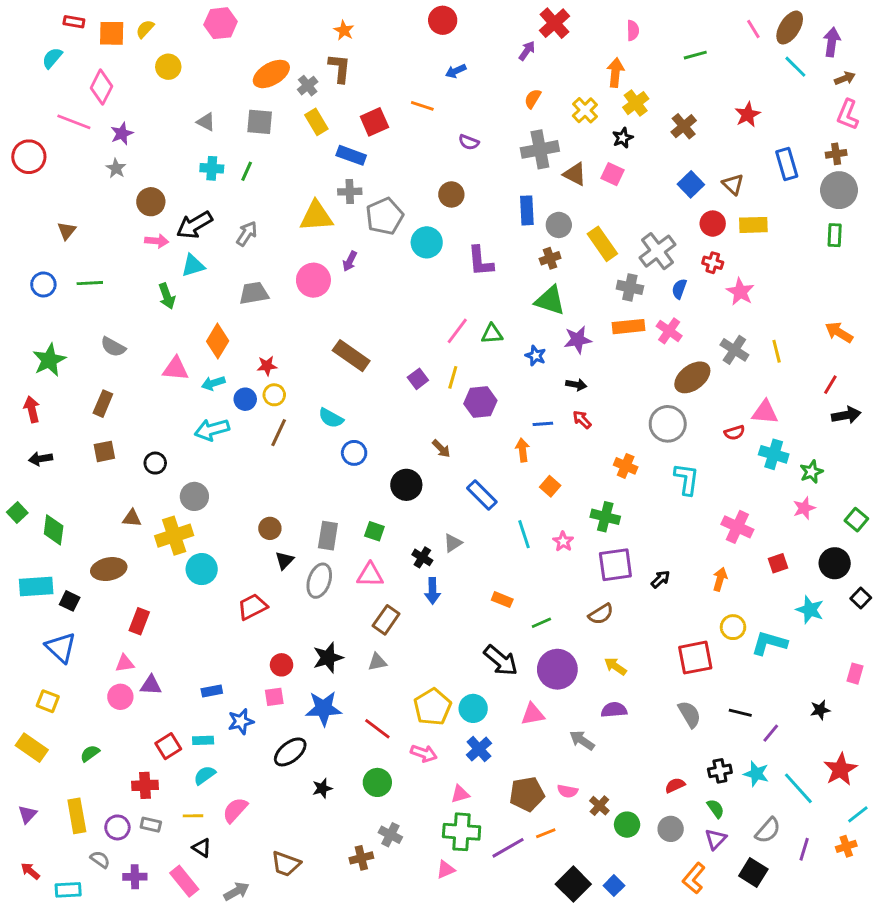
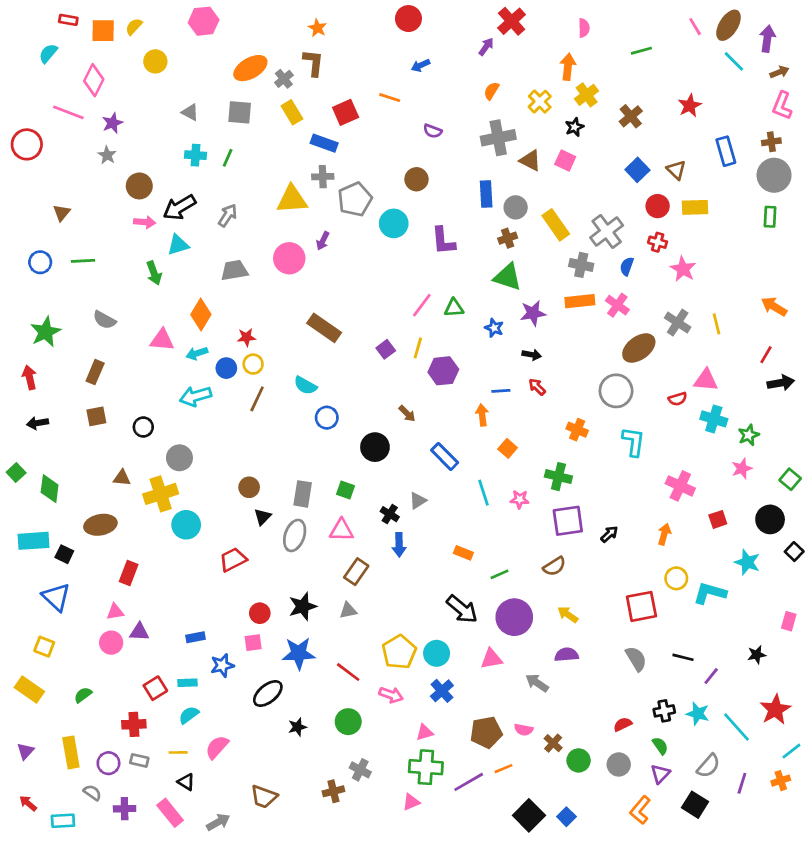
pink star: (563, 541) -> (520, 499), turned -30

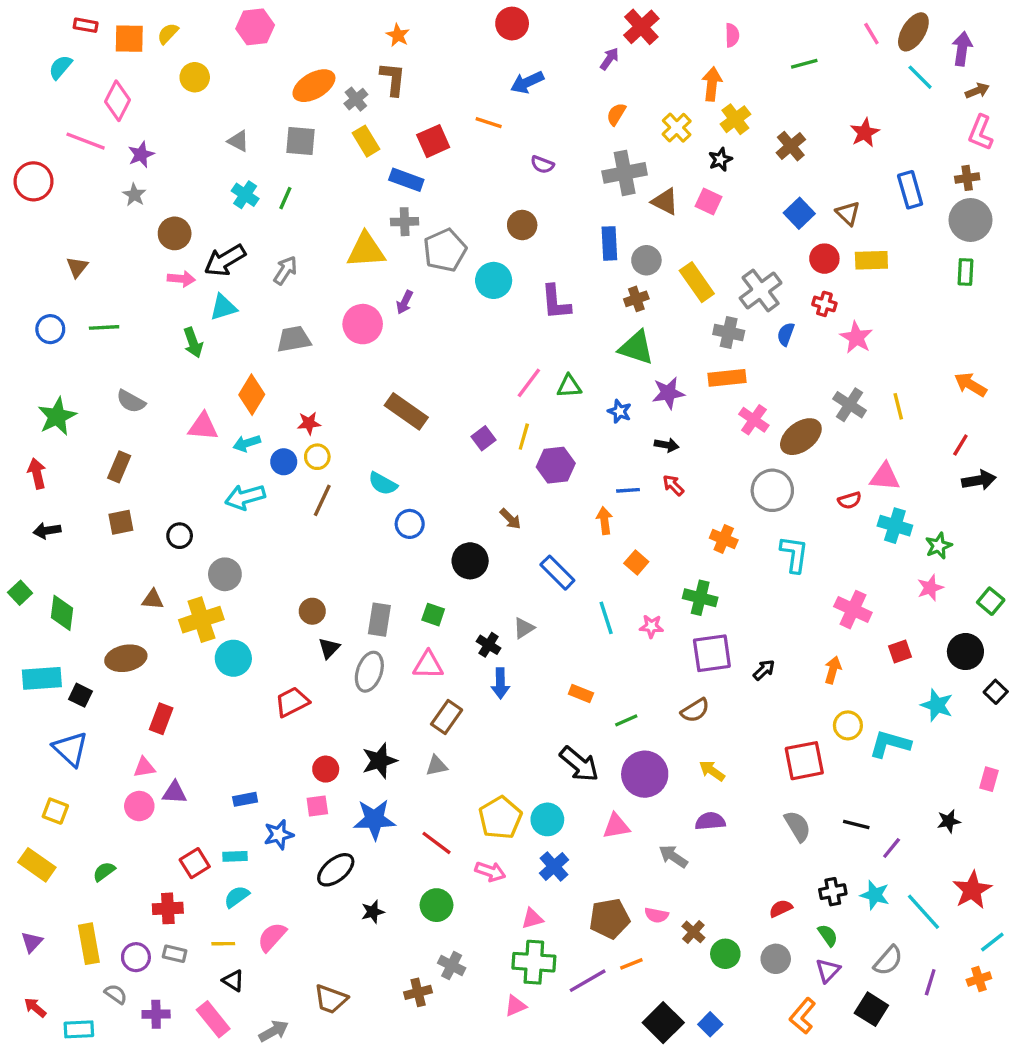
blue arrow: (421, 65) -> (527, 82), size x1.4
cyan cross: (196, 155) -> (245, 195), turned 30
pink cross: (617, 305) -> (754, 420), moved

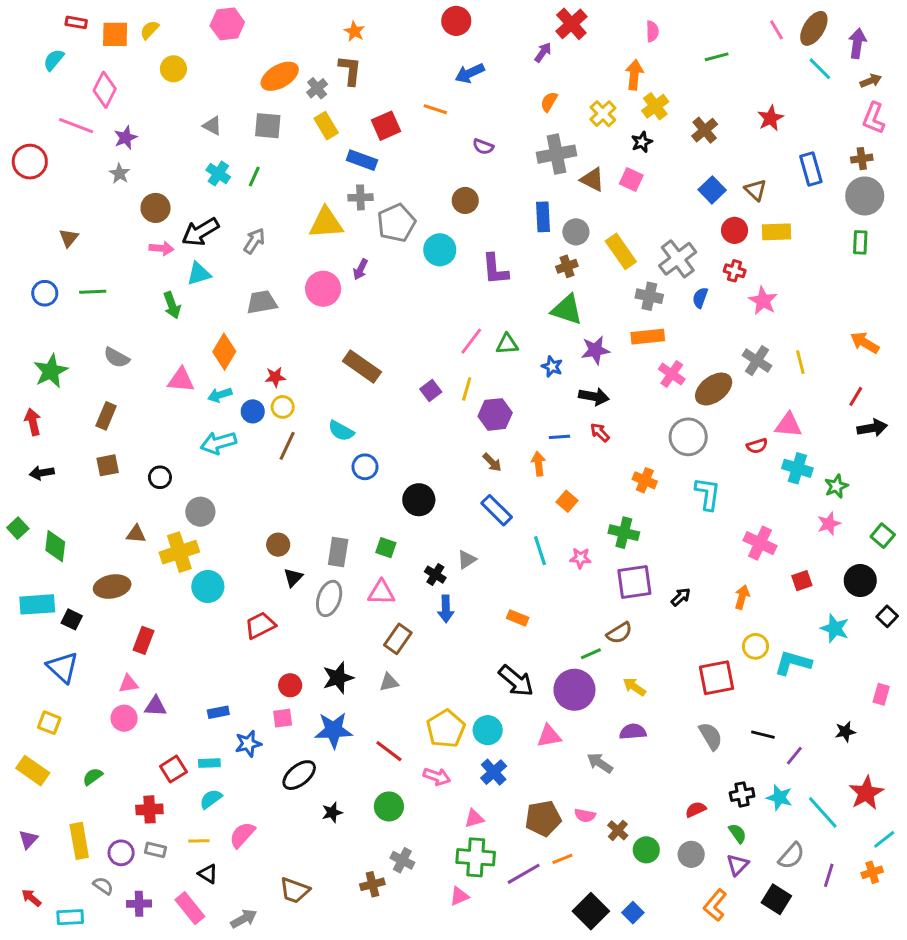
black arrow: (667, 445) -> (594, 396), size x1.4
brown arrow: (510, 519) -> (492, 462), moved
green line: (626, 720) -> (591, 654), moved

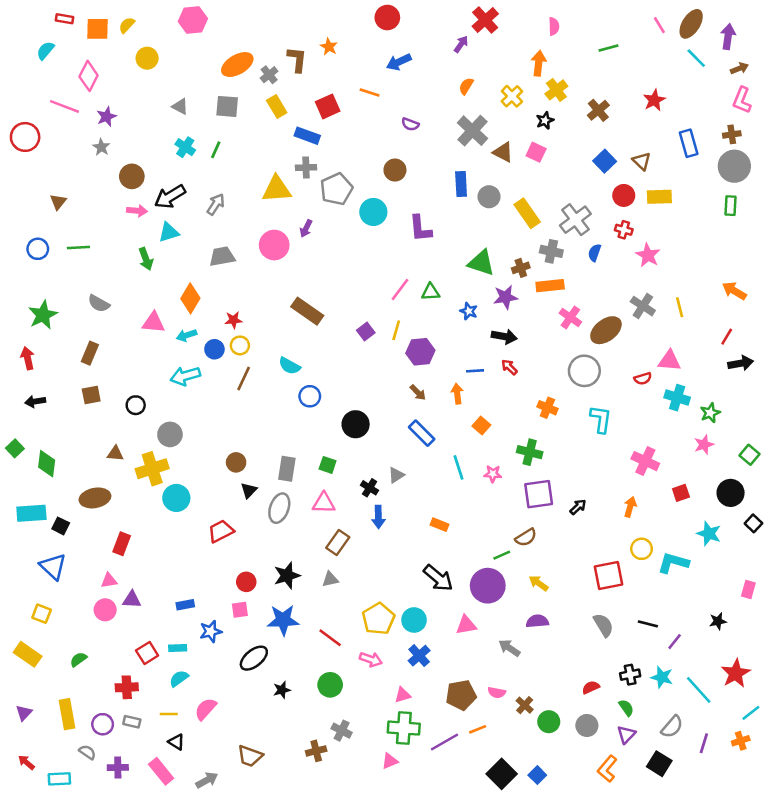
orange star: (354, 31) -> (329, 47), moved
gray cross: (556, 154) -> (472, 131), turned -36
brown cross: (567, 266) -> (521, 268), moved

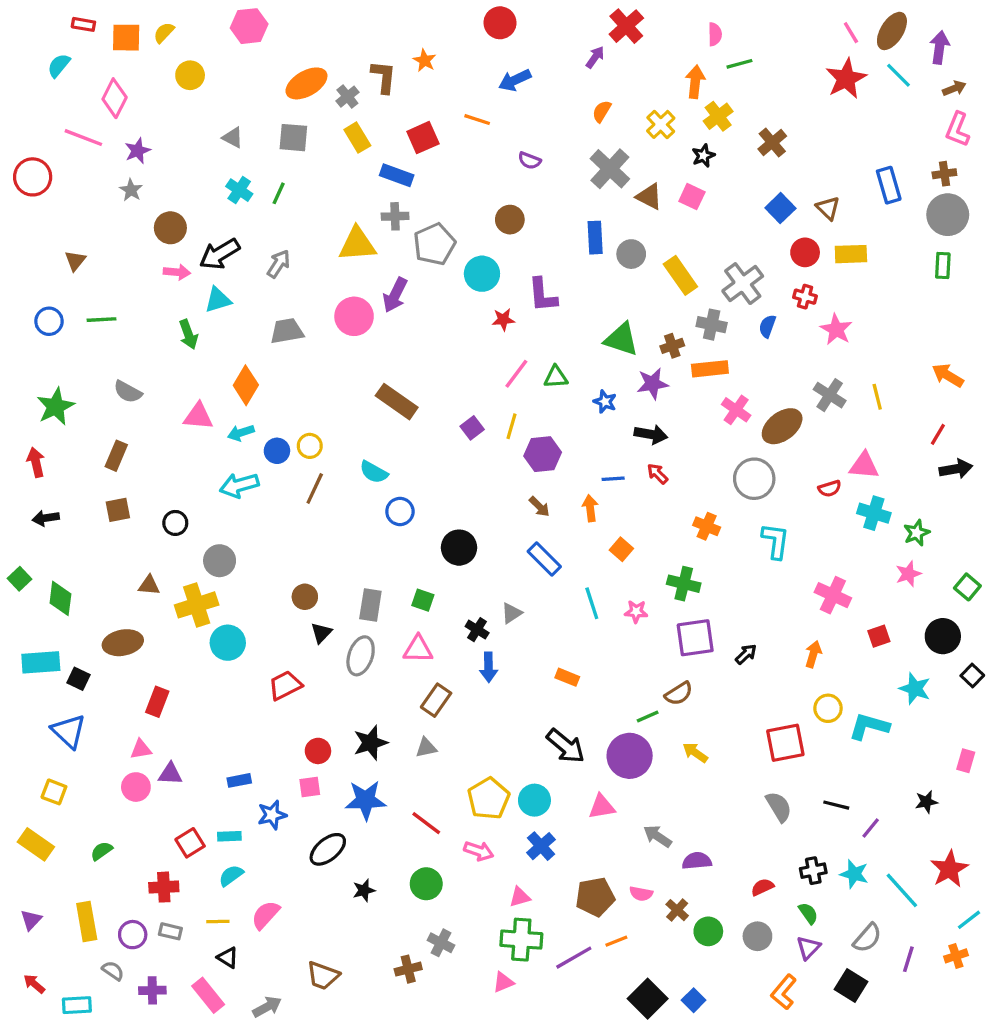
green line: (608, 48) -> (739, 64), moved
red star: (654, 100) -> (846, 79), moved, size x1.4
purple arrow: (306, 228) -> (395, 295), size x1.5
red star: (234, 320) -> (503, 320), moved
purple semicircle: (537, 621) -> (697, 861), moved

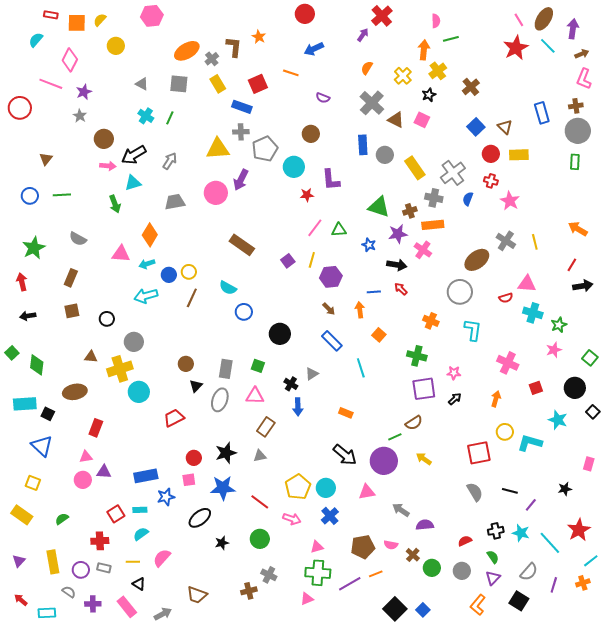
pink cross: (736, 410) -> (423, 250), moved
pink star: (636, 612) -> (454, 373), moved
blue rectangle: (239, 780) -> (146, 476), size x1.6

